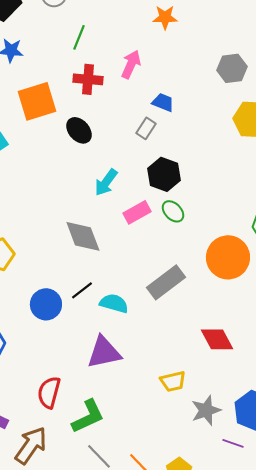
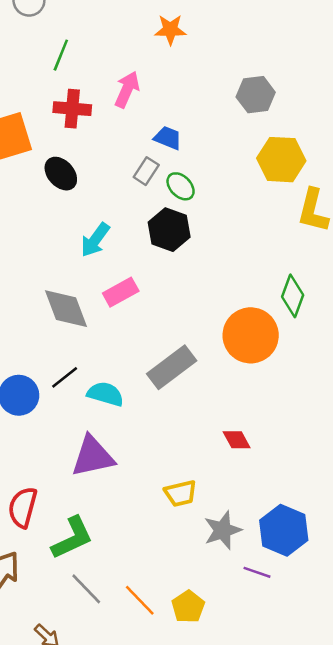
green ellipse: (173, 211) -> (181, 186), moved
pink rectangle: (137, 212) -> (121, 292), moved
red diamond: (217, 339) -> (237, 440), size x0.7

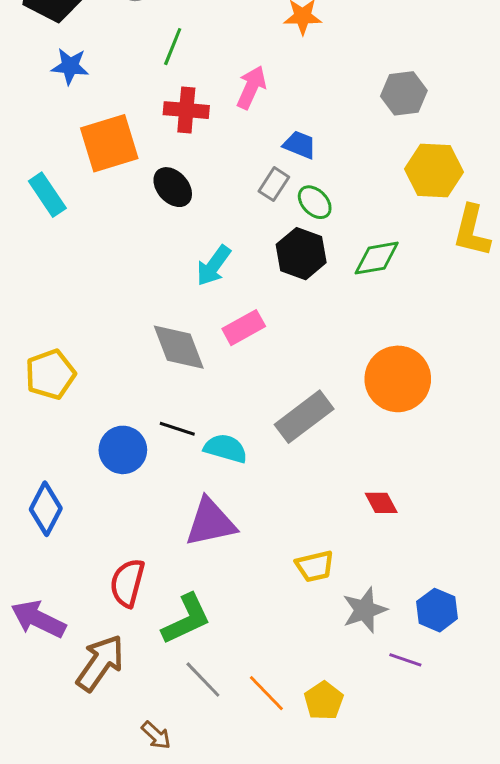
green diamond: (293, 296) -> (377, 258), moved, turned 60
black line: (65, 377) -> (177, 429), turned 56
blue hexagon: (284, 530) -> (437, 610), size x0.7

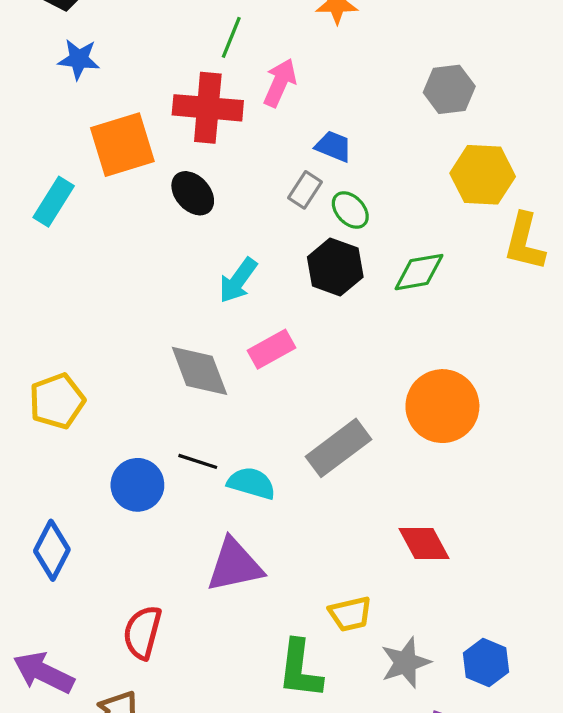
green line: (173, 47) -> (231, 37), moved
red cross: (186, 110) -> (208, 108), size x1.4
cyan rectangle: (47, 195) -> (54, 202), turned 66
red diamond: (381, 503) -> (424, 544), size x1.4
green L-shape: (186, 619) -> (300, 669), moved, turned 122

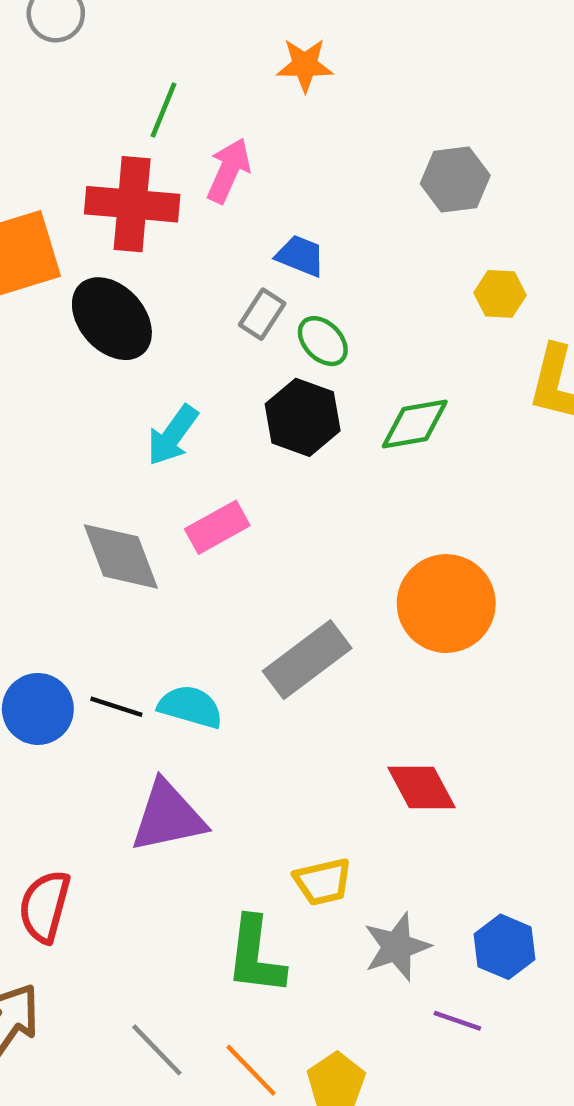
yellow hexagon: (483, 175) -> (500, 294), size x0.6
black ellipse: (193, 193) -> (112, 319), size x1.4
black line: (198, 461) -> (116, 707), moved

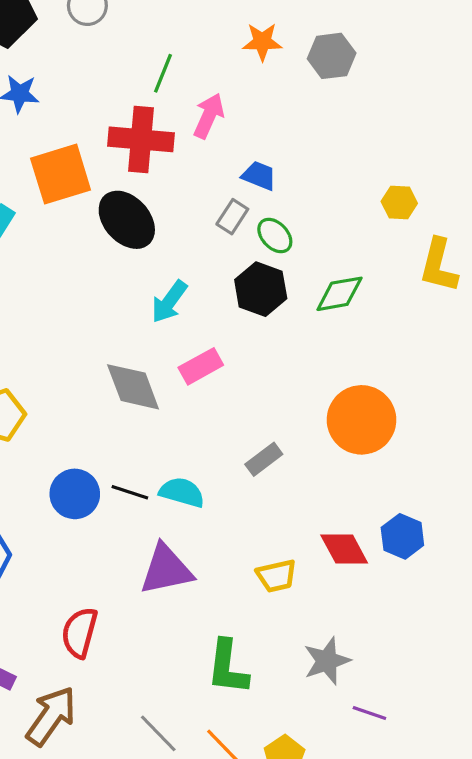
gray hexagon: (455, 180) -> (332, 56), moved
gray rectangle: (307, 660) -> (264, 459), size x0.6
yellow trapezoid: (323, 882) -> (276, 576), moved
blue hexagon: (505, 947) -> (402, 536), moved

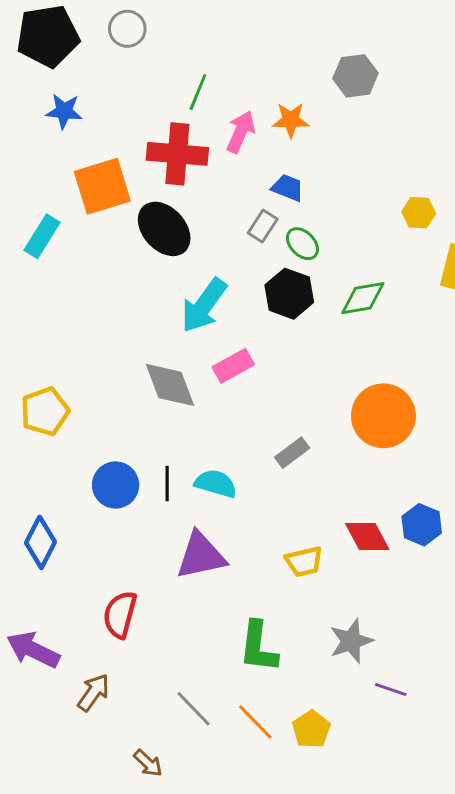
orange star: (262, 42) -> (291, 120), moved
cyan arrow: (169, 302) -> (204, 305), size x1.4
black line: (130, 492) -> (167, 484), turned 72
brown arrow: (51, 716) -> (93, 693), size x0.7

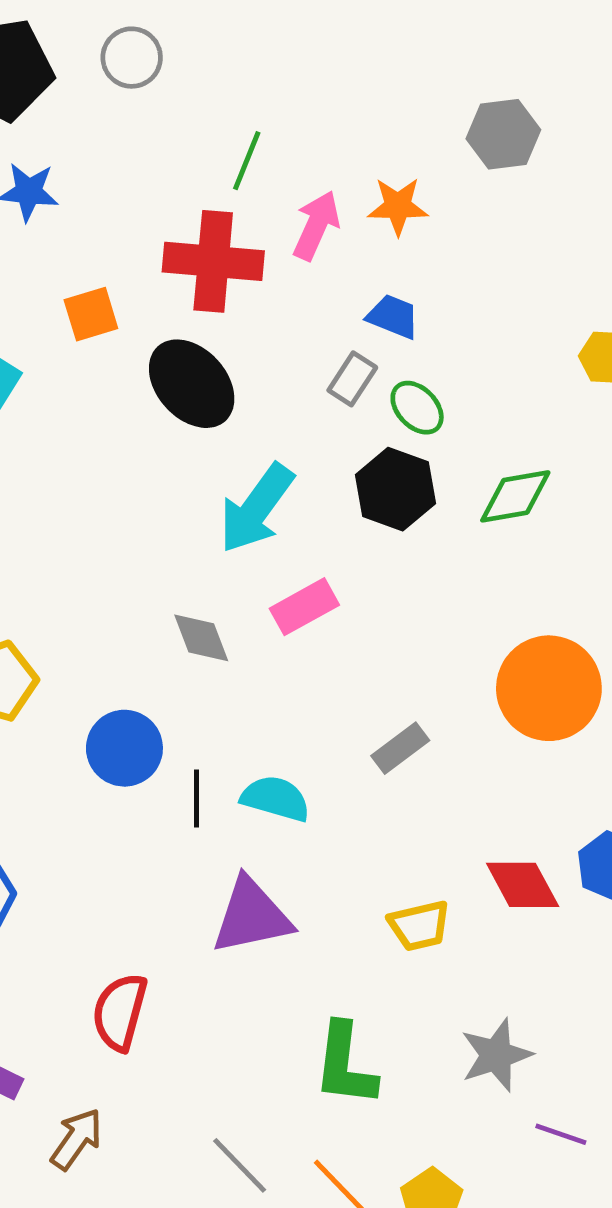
orange square: (102, 186) -> (91, 314), size x0.6
gray diamond: (170, 385) -> (201, 638), size x0.7
blue circle: (116, 485) -> (124, 748), moved

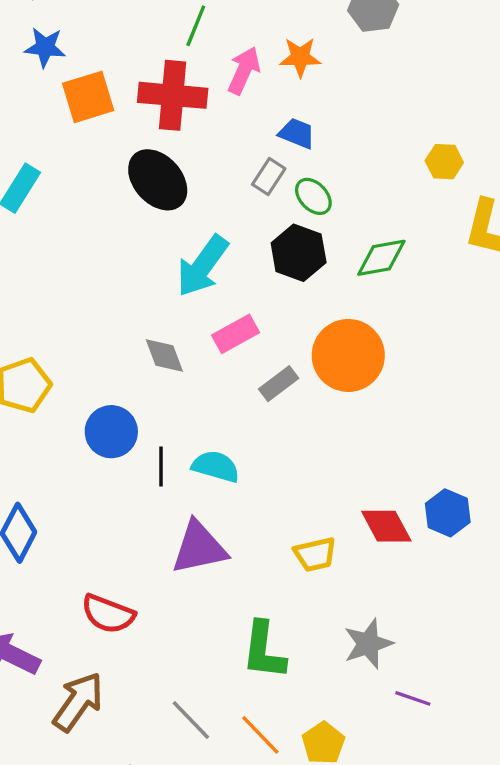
orange square: (91, 314) -> (88, 97), moved, size x1.4
orange circle: (549, 688) -> (348, 355), moved
gray rectangle: (400, 748) -> (279, 384), moved
red semicircle: (120, 1012) -> (108, 614), turned -84
brown arrow: (77, 1139) -> (78, 702), size x1.4

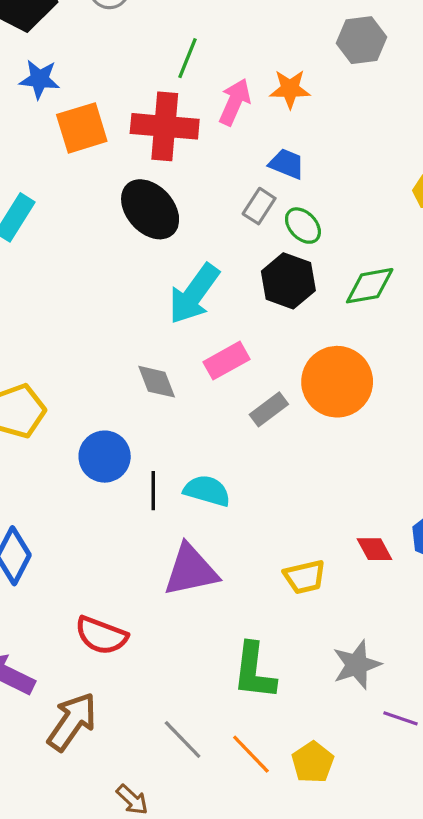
red diamond: (386, 526) -> (375, 549), size x0.7

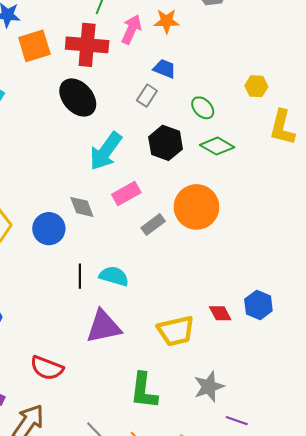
green ellipse: (303, 226) -> (203, 108), moved
green diamond: (370, 286) -> (217, 146), turned 40
blue circle: (105, 457) -> (49, 229), moved
yellow trapezoid: (305, 577) -> (176, 331), size x1.4

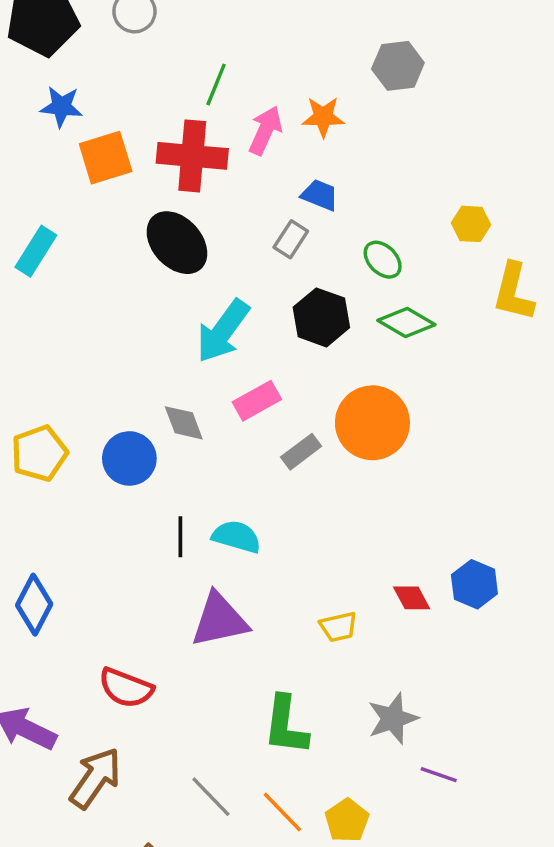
yellow trapezoid: (176, 331) -> (338, 627), size x0.6

